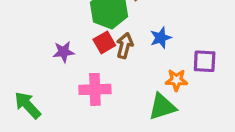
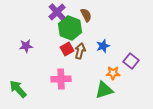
purple star: (64, 52) -> (26, 46), moved
purple square: (205, 61) -> (131, 61), turned 35

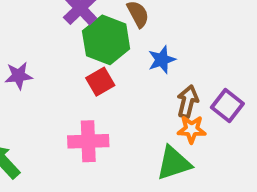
blue star: (103, 46) -> (162, 60), moved
brown arrow: (80, 51) -> (188, 102), moved

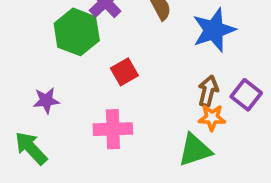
green hexagon: (106, 40) -> (77, 32), moved
blue star: (162, 60) -> (214, 30), moved, size x1.6
purple star: (19, 76) -> (46, 101), moved

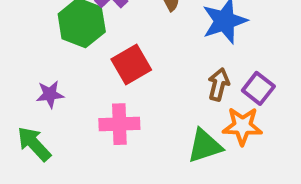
red square: (124, 72) -> (131, 65), size x1.4
orange star: (212, 118) -> (242, 126), moved, size x1.4

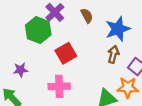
brown arrow: (219, 84) -> (113, 54), moved

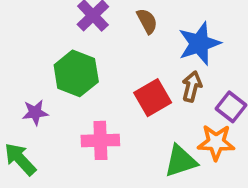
green hexagon: (38, 30) -> (76, 73), moved
red square: (66, 53) -> (153, 98), moved

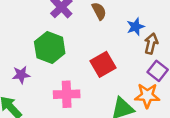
blue star: (199, 43) -> (135, 27), size x0.6
brown arrow: (192, 86) -> (151, 44), moved

